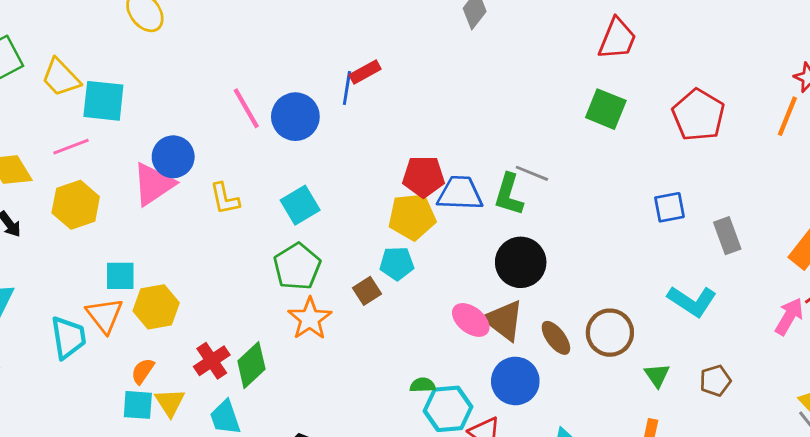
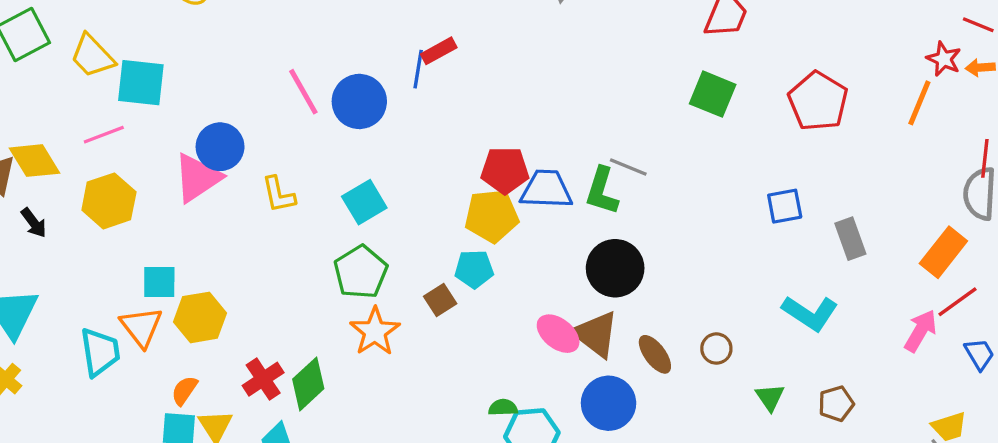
brown circle: (610, 333) -> (716, 349), size x0.6

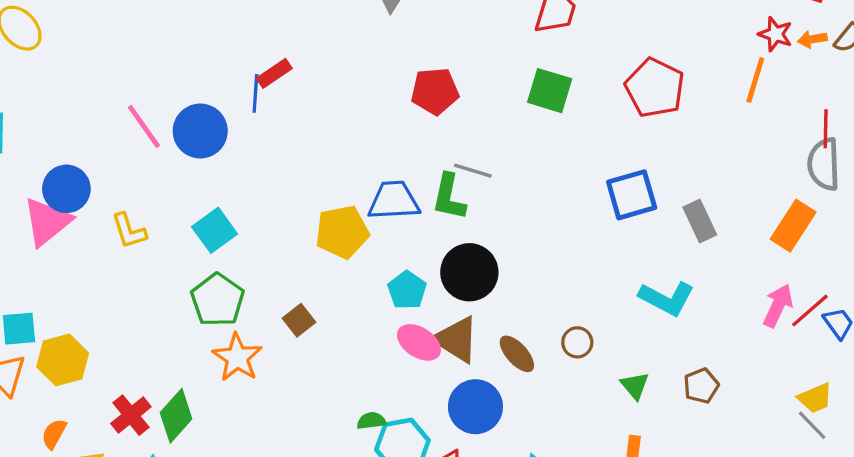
red pentagon: (505, 170) -> (435, 91), moved
blue square: (785, 206) -> (632, 195), size x1.4
cyan pentagon: (474, 269) -> (407, 290), moved, turned -30
red line: (957, 302) -> (810, 311), moved

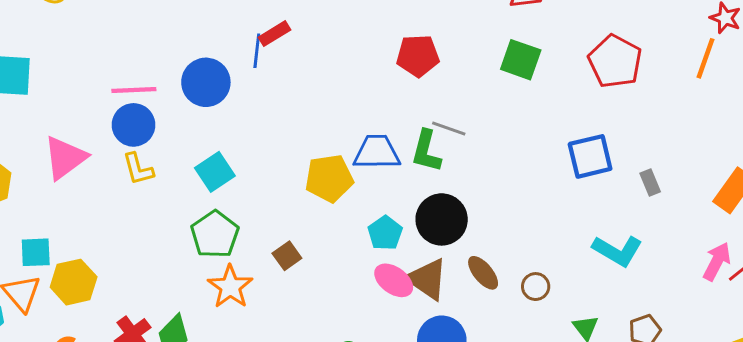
pink line: (144, 127) -> (134, 90), moved, turned -60
blue circle: (66, 189) -> (134, 125), moved
gray rectangle: (700, 221) -> (650, 182), size x0.7
brown ellipse: (517, 354) -> (483, 273), moved

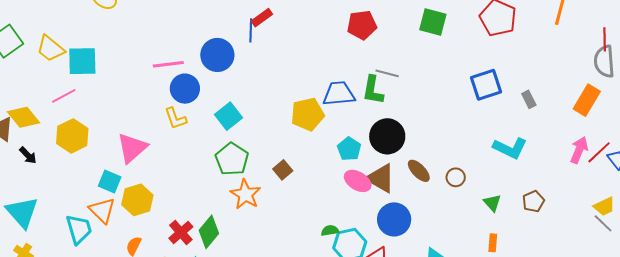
blue circle: (134, 125) -> (185, 89), moved
pink triangle: (65, 158) -> (132, 148), moved
cyan square: (36, 252) -> (110, 181), turned 30

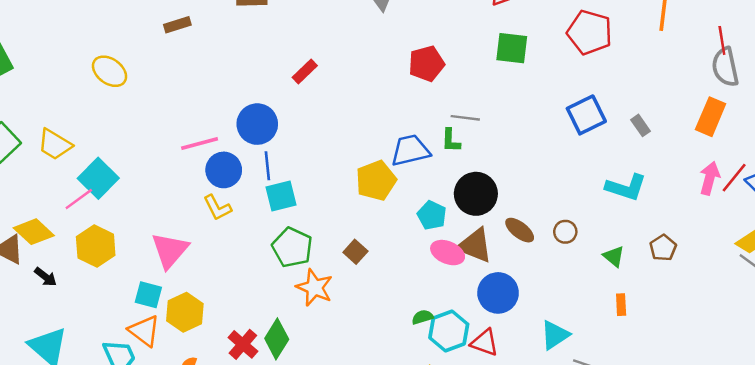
blue line: (251, 30) -> (267, 166), moved
cyan square: (82, 61) -> (98, 178), moved, turned -36
green L-shape: (373, 90) -> (451, 140), size x0.7
cyan square: (229, 116) -> (281, 196), turned 32

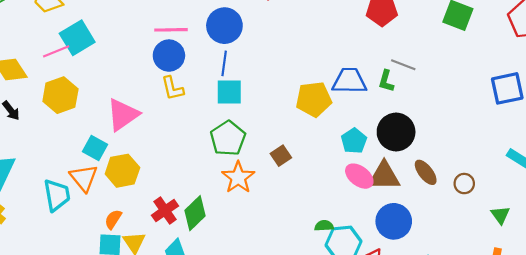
blue circle: (224, 170) -> (169, 56), moved
brown triangle: (475, 245) -> (384, 176), turned -36

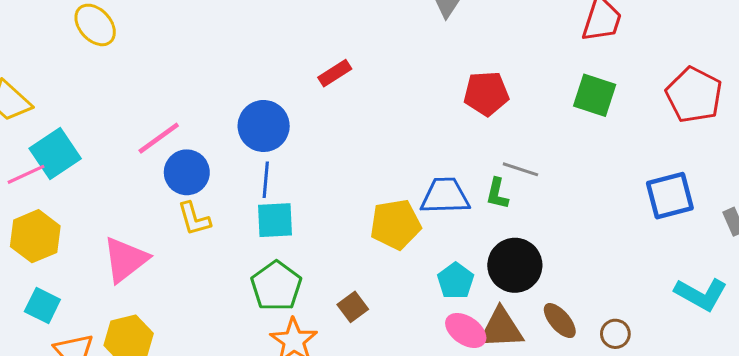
pink line: (171, 30) -> (159, 138), moved, turned -32
cyan square: (95, 148) -> (42, 306), moved

